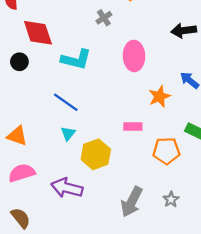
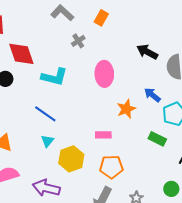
black arrow: (184, 31) -> (147, 52), turned 35
orange pentagon: (166, 151) -> (111, 167), moved

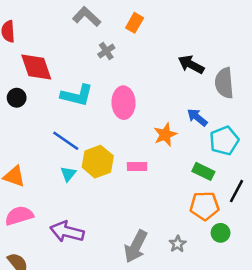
pink ellipse: (104, 74) -> (124, 103), moved
yellow hexagon: (71, 159) -> (98, 162), moved
orange pentagon: (111, 167) -> (205, 206), moved

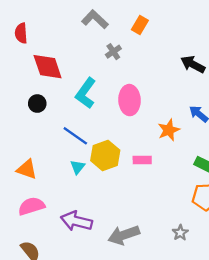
cyan L-shape: (77, 95) -> (86, 93), turned 112
black circle: (17, 98) -> (37, 104), moved
gray arrow: (136, 246) -> (124, 235), moved, turned 44

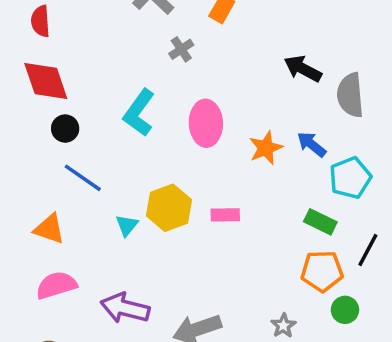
red diamond: (48, 67) -> (46, 81), moved
orange star: (169, 130) -> (266, 148), moved
blue line: (75, 136) -> (83, 178), moved

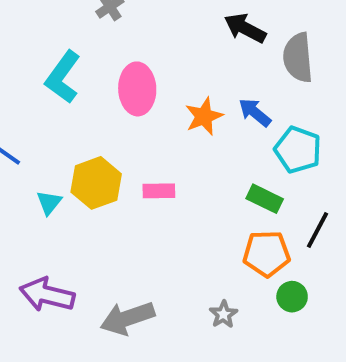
cyan pentagon: (350, 178) -> (298, 150), turned -30

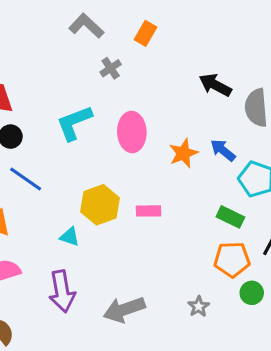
cyan L-shape: (63, 77) -> (74, 123), turned 33
cyan triangle: (49, 203) -> (70, 237), moved, turned -50
purple arrow: (47, 295) -> (62, 291), turned -114

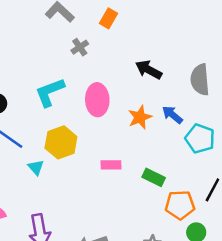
black arrow: (215, 85) -> (149, 70), moved
yellow hexagon: (100, 205) -> (61, 142), moved
green rectangle: (230, 217) -> (154, 177), moved
cyan triangle: (70, 237) -> (36, 167), moved, turned 30

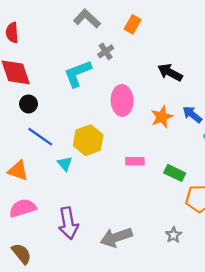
cyan L-shape: (50, 92) -> (78, 74), moved

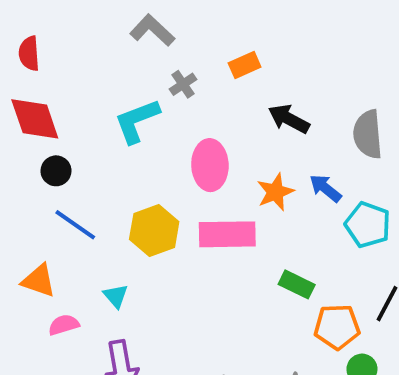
orange rectangle: (133, 24) -> (245, 65), moved, turned 36
pink rectangle: (135, 161) -> (227, 234), moved, size x1.8
cyan triangle: (65, 164) -> (116, 296), moved
pink semicircle: (23, 208) -> (64, 325), moved, size x0.7

